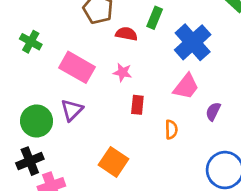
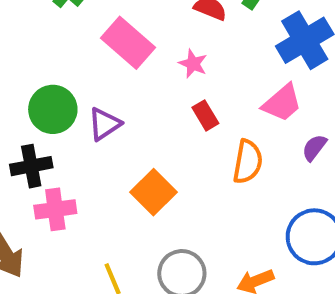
red rectangle: (137, 105) -> (205, 115), turned -48
purple triangle: (72, 110) -> (104, 124), moved
orange semicircle: (171, 130) -> (248, 162), size x1.5

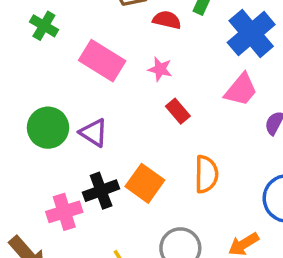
purple triangle: (104, 124) -> (94, 133), turned -44
orange semicircle: (248, 162) -> (206, 174), moved
black cross: (31, 166) -> (101, 191), moved

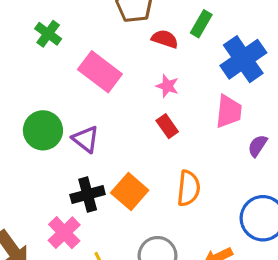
pink star: (160, 69) -> (167, 86), moved
pink trapezoid: (241, 90) -> (229, 111), turned -39
pink cross: (64, 212) -> (64, 233), moved, turned -32

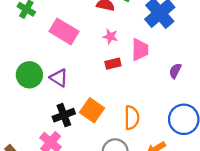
pink trapezoid: (229, 111) -> (140, 50), moved
red rectangle: (167, 126) -> (113, 64), turned -63
orange semicircle: (189, 188) -> (132, 118), moved

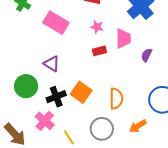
purple semicircle: (175, 71) -> (147, 55), moved
green circle: (29, 75) -> (26, 86), moved

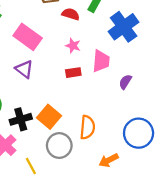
purple triangle: (52, 64) -> (24, 69), moved
gray circle: (102, 129) -> (59, 146), moved

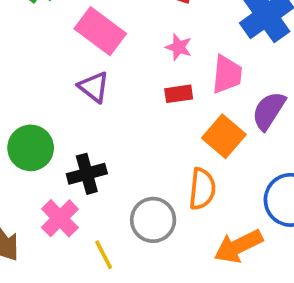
purple semicircle: (125, 82) -> (269, 111), size x1.5
orange square: (49, 117) -> (224, 136), moved
orange arrow: (109, 160) -> (238, 246), size x1.4

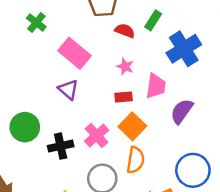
orange square: (224, 136) -> (132, 126), moved
pink cross: (60, 218) -> (97, 136), moved

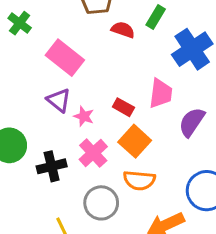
pink star: (125, 66) -> (84, 116), moved
red rectangle: (124, 97) -> (123, 107), turned 36
orange semicircle: (135, 160) -> (139, 180), turned 88

